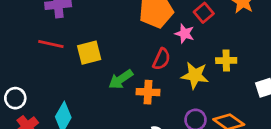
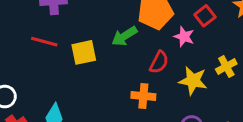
yellow cross: (226, 61) -> (226, 67), turned -30
green arrow: (121, 79) -> (124, 36), moved

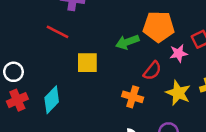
pink star: (184, 37) -> (179, 53), turned 30
yellow square: (84, 52) -> (87, 63), moved

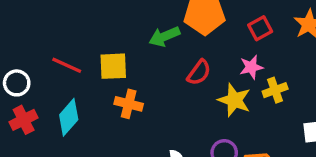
red line: (58, 32) -> (67, 65), moved
pink star: (179, 53) -> (251, 67), moved
orange cross: (133, 97) -> (129, 104), moved

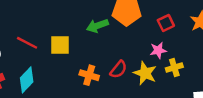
red semicircle: (199, 73) -> (118, 69), moved
orange cross: (129, 104) -> (89, 75), moved

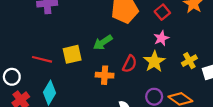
green arrow: (97, 26) -> (103, 42), moved
yellow cross: (174, 68) -> (189, 61), moved
yellow star: (145, 73) -> (154, 62), turned 30

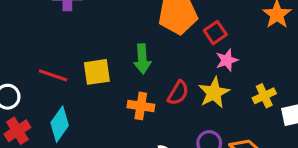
red square: (162, 12) -> (215, 33), moved
green arrow: (103, 42) -> (142, 59), turned -66

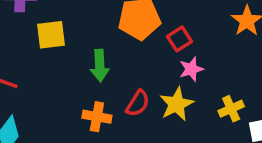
yellow square: (97, 72) -> (51, 35), moved

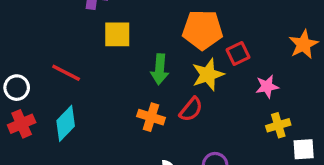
pink star: (191, 69) -> (267, 86), moved
yellow star: (177, 104) -> (208, 75), moved

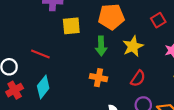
orange pentagon: (202, 30) -> (111, 17), moved
red square: (238, 54) -> (158, 20), moved
red semicircle: (191, 109) -> (138, 78), moved

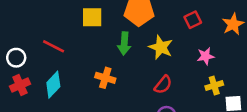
yellow star: (133, 46) -> (161, 47), turned -30
orange cross: (98, 78) -> (105, 78), moved

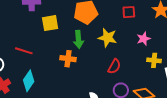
red square: (193, 20) -> (129, 12), turned 32
orange cross: (105, 78) -> (68, 59), moved
yellow cross: (214, 85) -> (154, 60), turned 32

